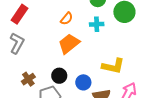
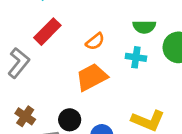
red rectangle: (20, 14) -> (47, 32), moved
brown cross: (28, 79) -> (25, 116), turned -32

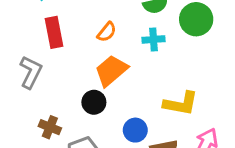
red rectangle: (47, 32) -> (54, 32), turned -44
black circle: (70, 120) -> (94, 102), moved

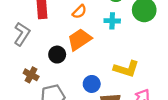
black circle: (94, 102) -> (57, 55), moved

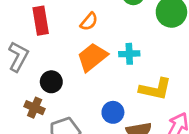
cyan cross: (112, 21) -> (129, 54), moved
black circle: (57, 55) -> (51, 82), moved

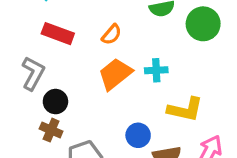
red rectangle: (41, 21) -> (58, 34), turned -60
black circle: (51, 82) -> (55, 102), moved

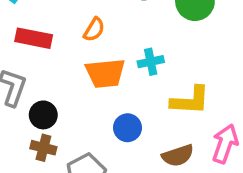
orange trapezoid: (115, 74) -> (105, 73), turned -138
blue circle: (138, 135) -> (127, 128), moved

